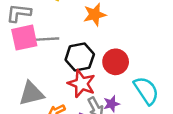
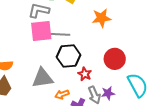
black hexagon: (80, 57) -> (69, 56), moved
red star: (82, 84) -> (85, 74), size x0.6

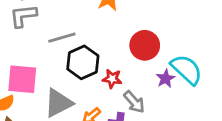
pink square: (41, 31) -> (22, 79), moved, turned 30
purple star: (108, 93) -> (166, 79), moved

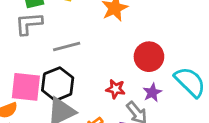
black hexagon: (83, 62) -> (58, 84), moved
purple star: (166, 79) -> (152, 93), moved

